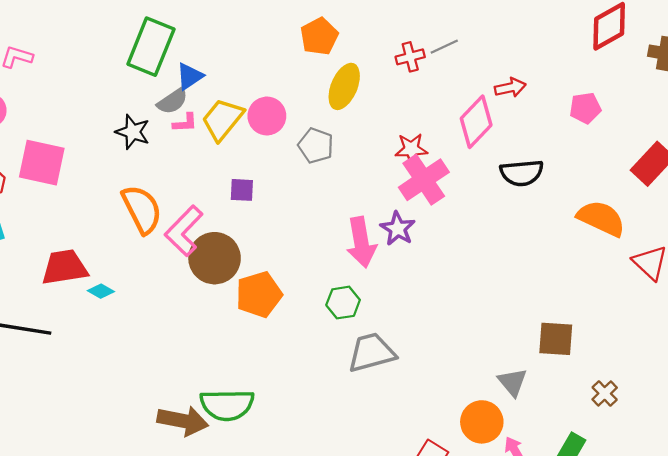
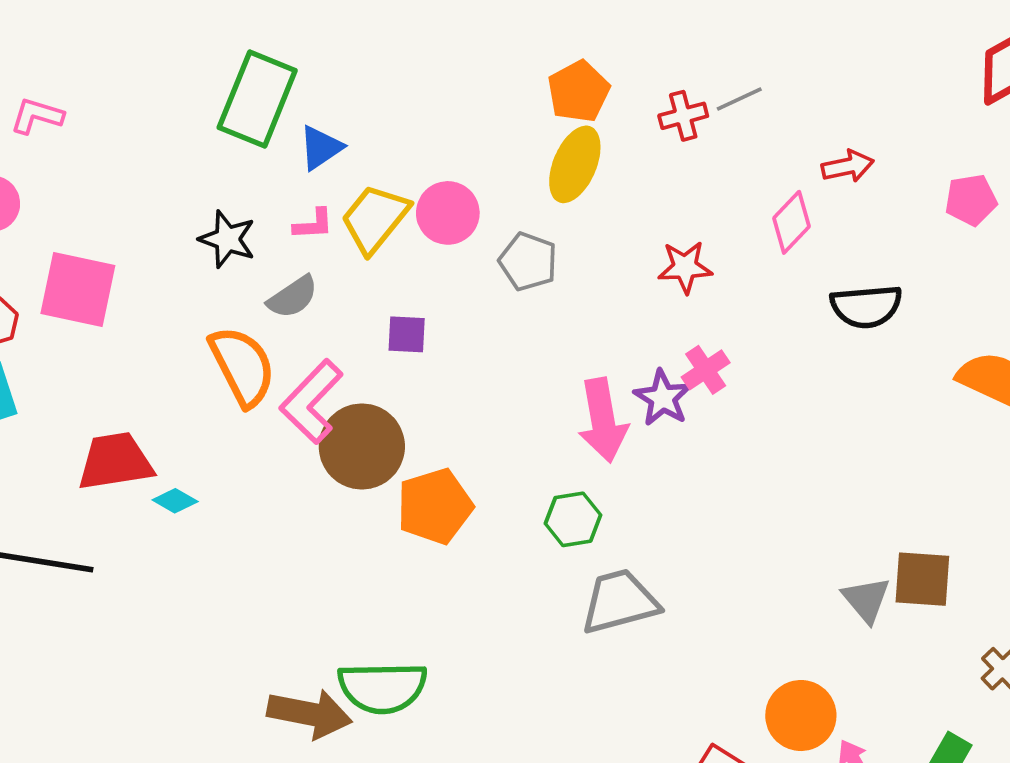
orange pentagon: (319, 36) -> (579, 92), moved
gray semicircle: (172, 101) -> (293, 297), moved
pink diamond: (476, 122) -> (792, 222), size x0.7
pink cross: (424, 180) -> (706, 370), moved, size x0.6
gray triangle: (513, 382) -> (866, 600), moved

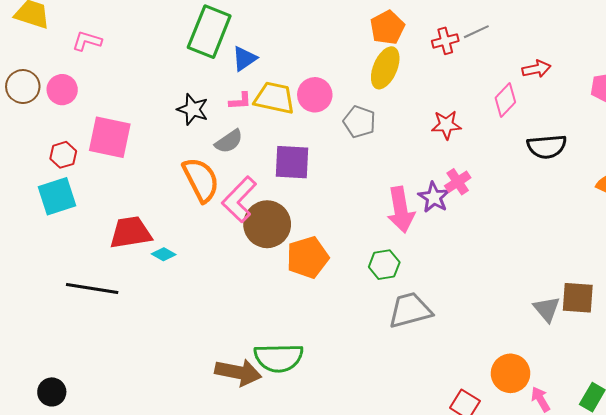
yellow trapezoid: (375, 219) -> (274, 98), turned 63
purple square: (407, 334) -> (292, 162), size x1.6

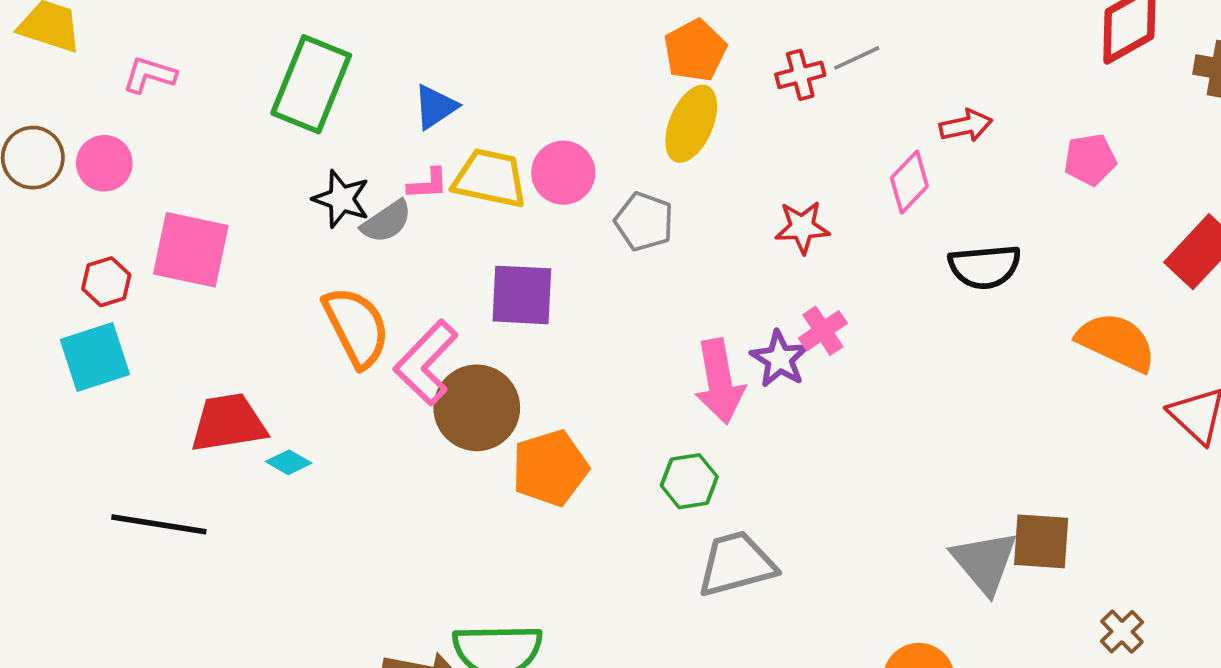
green rectangle: (209, 32) -> (311, 84), moved
gray semicircle: (229, 141) -> (386, 222), moved
gray triangle: (547, 309) -> (985, 562), size x1.4

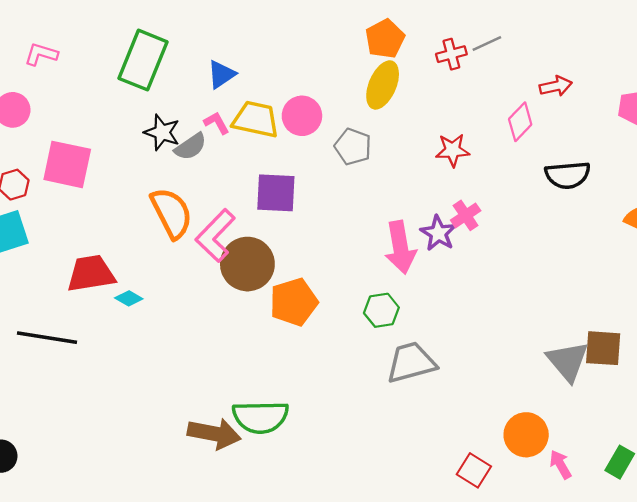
pink L-shape: (428, 184) -> (217, 123), turned -116

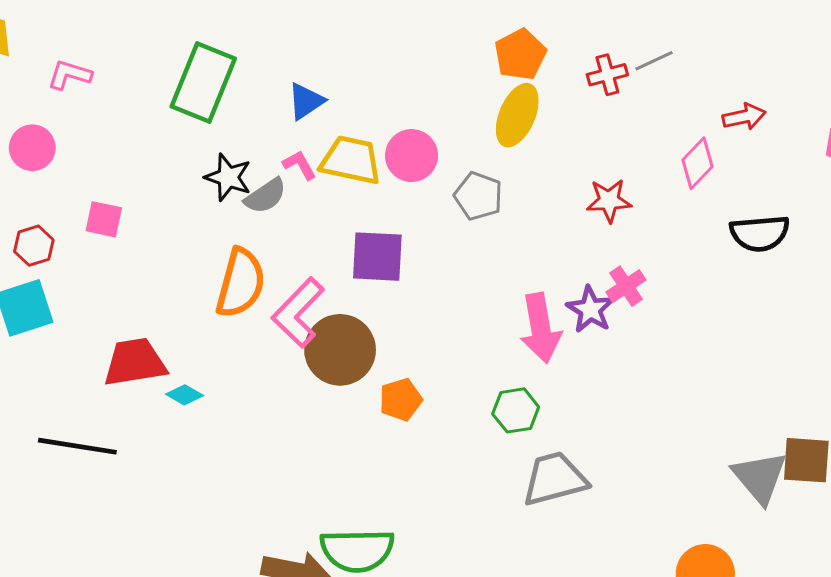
pink square: (67, 164) -> (104, 219), size x0.6
orange semicircle: (172, 213) -> (241, 283), turned 42
orange pentagon: (294, 302) -> (401, 400), size x0.7

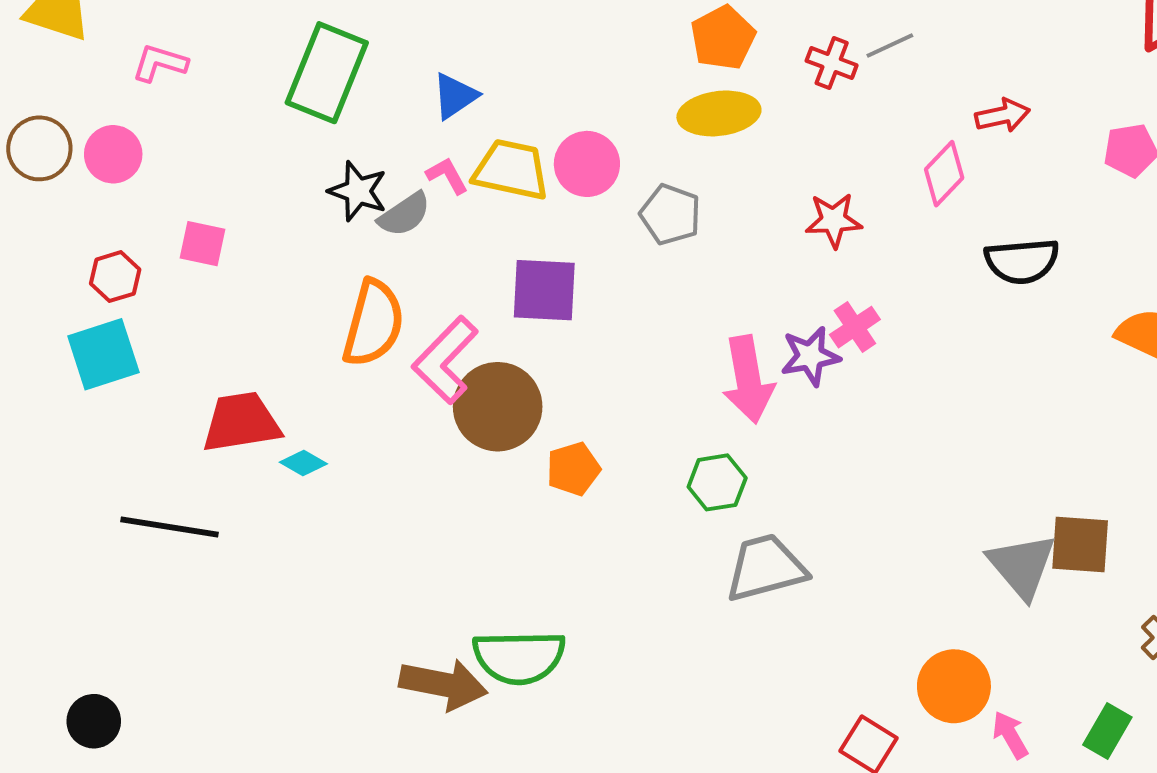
red cross: (607, 75) -> (832, 63), turned 36
yellow ellipse: (517, 115) -> (719, 113), turned 60
purple star: (590, 309) -> (810, 356), turned 30

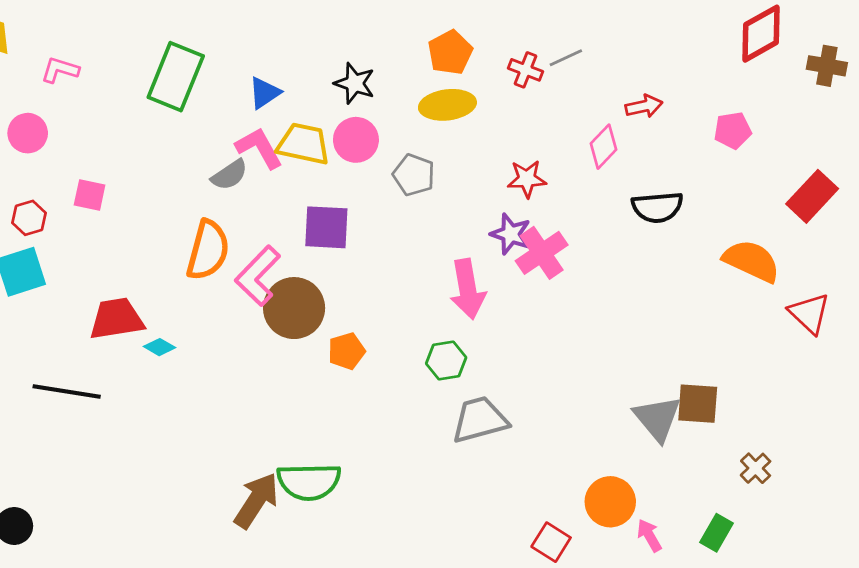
pink L-shape: (447, 176) -> (259, 148), size x1.6
black star: (358, 191) -> (355, 83), moved
pink cross: (855, 327) -> (542, 253), size x1.5
purple star: (810, 356) -> (511, 234), moved, turned 30
brown arrow: (443, 684) -> (256, 500), turned -68

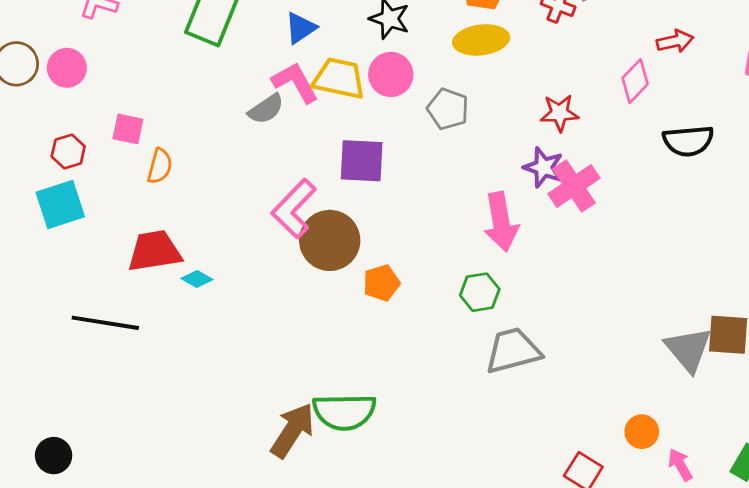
orange semicircle: (208, 250) -> (160, 166), moved, size x0.6
orange circle: (610, 502) -> (642, 432), size x0.7

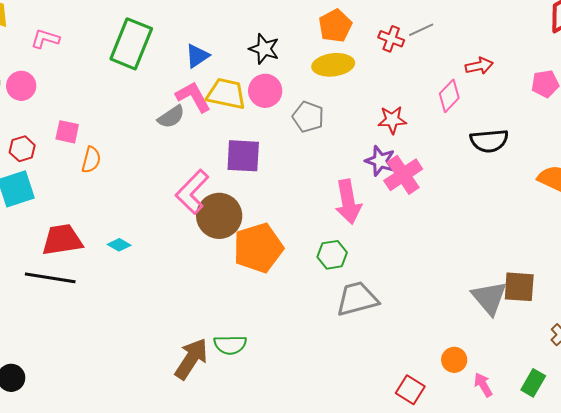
red trapezoid: (154, 251) -> (62, 240), moved
orange pentagon: (382, 283) -> (258, 248), size x1.8
green semicircle: (344, 412) -> (230, 345), size x0.7

